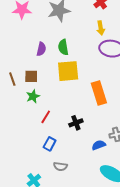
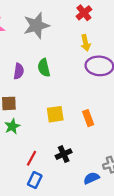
yellow square: (68, 71) -> (55, 114), moved, size x0.7
orange rectangle: (99, 93) -> (88, 118), size x0.6
red line: (46, 117) -> (32, 158), moved

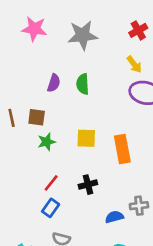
yellow arrow: (86, 43) -> (134, 64), turned -35
orange rectangle: (88, 118) -> (122, 149), size x1.5
green star: (12, 126) -> (47, 142), moved

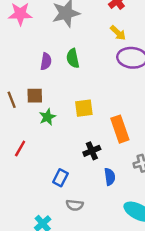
orange rectangle: (122, 149) -> (120, 129), moved
red line: (51, 183) -> (20, 149), moved
blue semicircle: (114, 217) -> (110, 177), moved, turned 105

